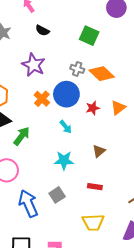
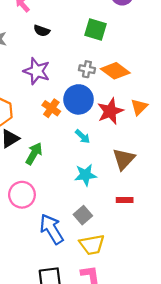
red star: (93, 108) -> (110, 111), size x1.6
brown triangle: (99, 151) -> (124, 159), size x1.5
yellow trapezoid: (93, 222) -> (92, 245), moved

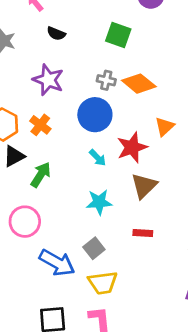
orange cross: (51, 108) -> (40, 125), moved
red star: (110, 111) -> (132, 147), moved
blue arrow: (52, 229) -> (57, 263), turned 148

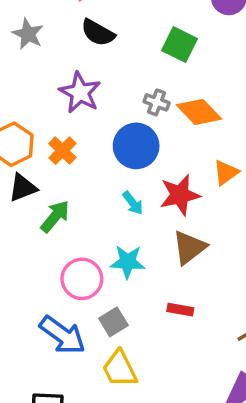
black semicircle: (56, 34) -> (98, 33), size x1.4
pink circle: (25, 222) -> (82, 279), moved
yellow trapezoid: (103, 283) -> (120, 369), turned 64

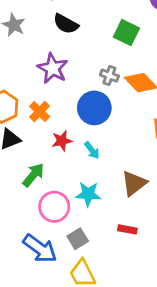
red star: (180, 195) -> (62, 141), moved, size x0.7
green arrow: (55, 216) -> (33, 175), moved

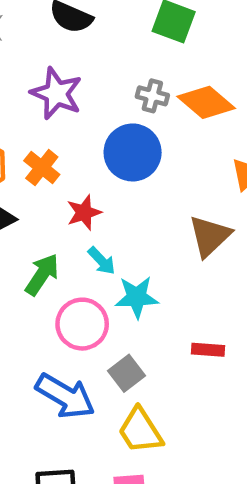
cyan arrow: (92, 150) -> (102, 261), moved
brown triangle: (134, 183) -> (210, 236), moved

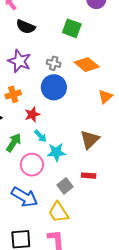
gray cross: (152, 96) -> (54, 63), moved
orange cross: (42, 168) -> (13, 94), turned 35
brown triangle: (210, 236) -> (90, 140), moved
gray square: (127, 373) -> (65, 186), moved

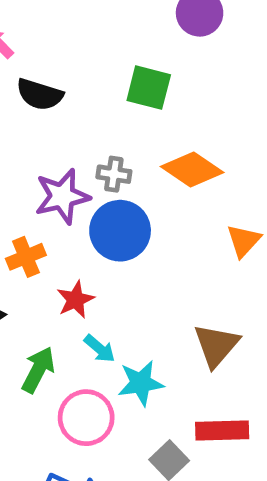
purple star: (19, 61) -> (62, 196), moved, turned -30
red rectangle: (89, 176) -> (222, 431), size x1.5

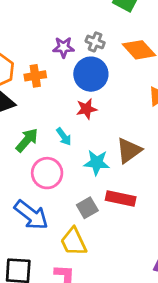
purple star: (62, 196) -> (63, 47), size x0.7
red star: (75, 300) -> (87, 109), moved
cyan star: (141, 383) -> (97, 163), moved

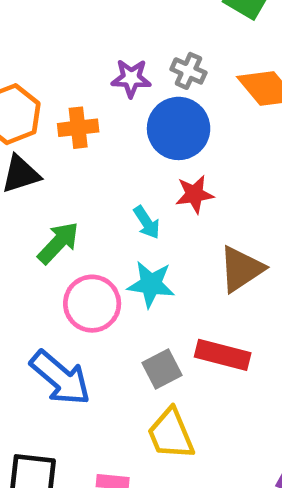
red star: (87, 109) -> (194, 194), moved
cyan arrow: (64, 137) -> (147, 222), moved
cyan star: (97, 163) -> (151, 284), moved
yellow trapezoid: (74, 242) -> (171, 434), moved

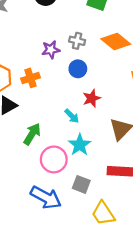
blue circle: (179, 128) -> (78, 69), size x0.6
cyan star: (151, 284) -> (80, 145), turned -30
gray square: (162, 369) -> (81, 184), moved, turned -30

